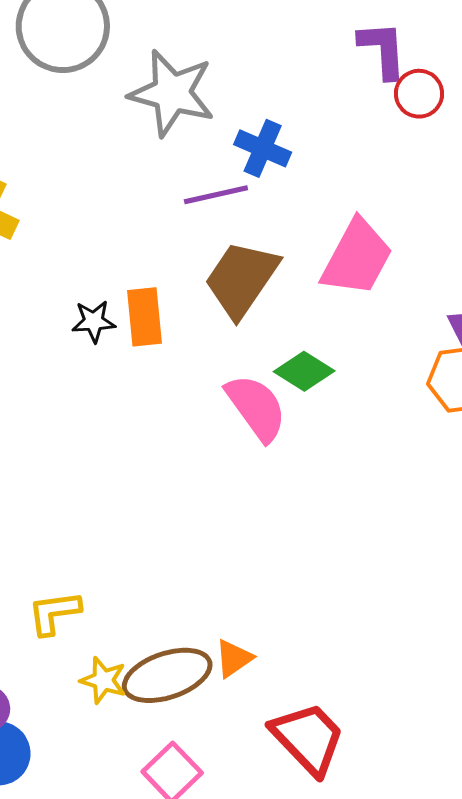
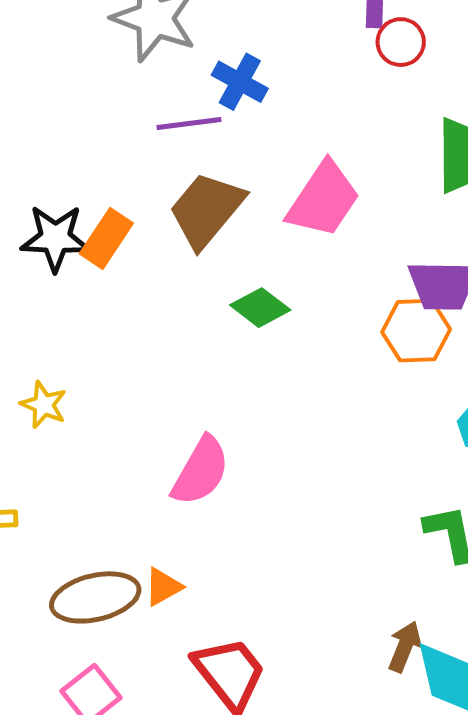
orange rectangle: (145, 317) -> (106, 238), turned 34
black star: (94, 321) -> (55, 238), size x1.6
pink semicircle: (256, 408) -> (201, 471), moved, turned 60
yellow star: (103, 680) -> (44, 405), moved

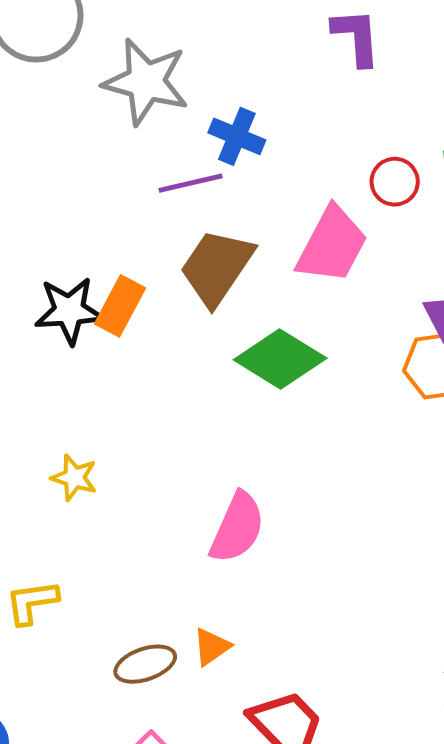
red circle: (401, 42) -> (395, 182), moved
green diamond: (260, 308) -> (280, 359), size x1.5
brown ellipse: (95, 597) -> (145, 664), size x0.7

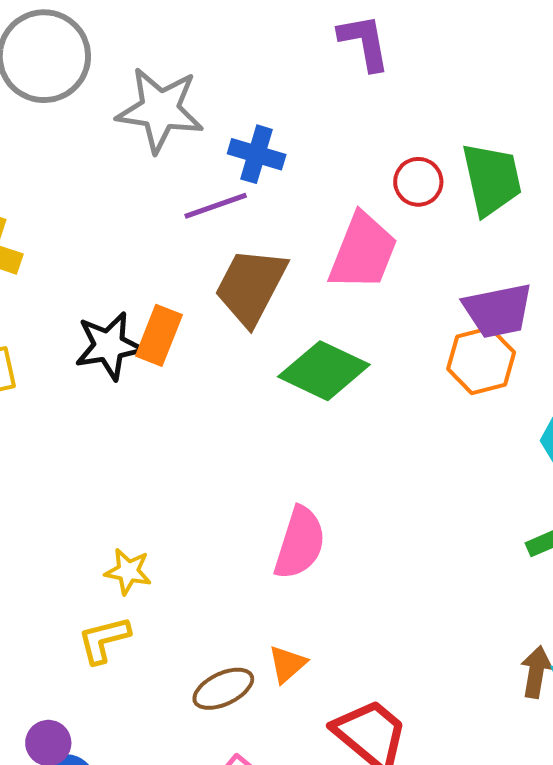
yellow star: (74, 478) -> (128, 571), moved

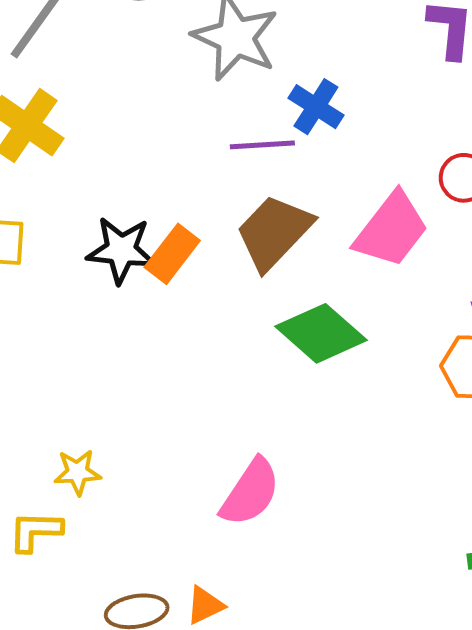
yellow star: (128, 571) -> (77, 472), turned -30

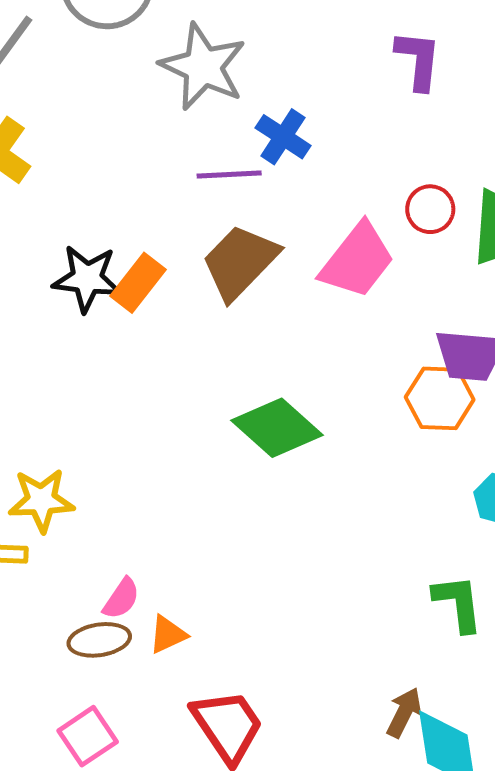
green diamond: (321, 333) -> (277, 428), moved
yellow star: (77, 472) -> (41, 500), size x1.4
pink semicircle: (250, 492) -> (121, 599), moved, size x0.6

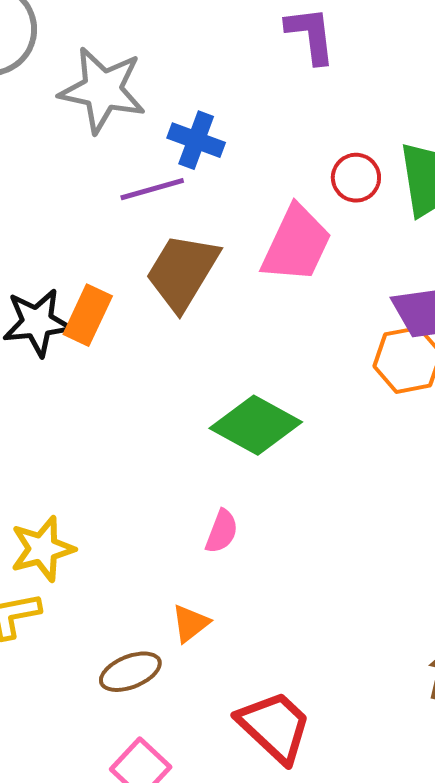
pink semicircle: (121, 599) -> (222, 531), moved
orange triangle: (168, 634) -> (190, 623), moved

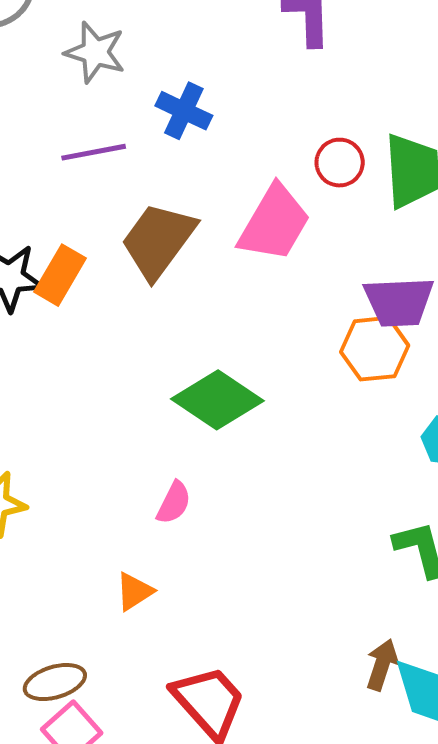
gray star: (103, 90) -> (95, 52), size x0.7
purple line: (152, 189) -> (94, 152), moved
brown ellipse: (130, 672) -> (55, 682), moved

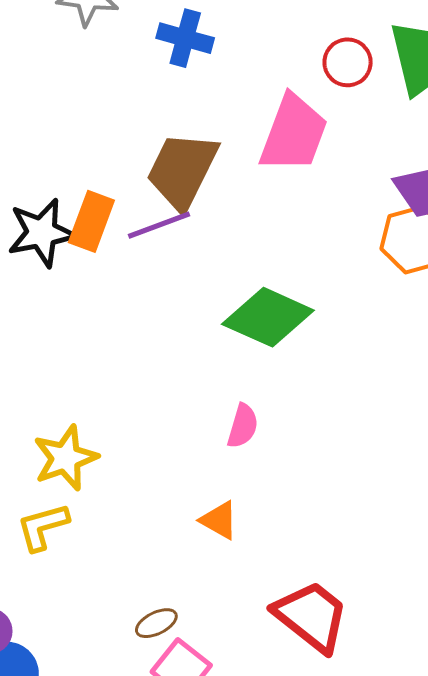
purple line: (94, 152) -> (159, 225), moved
orange triangle: (134, 591) -> (219, 520), turned -48
brown ellipse: (55, 682) -> (156, 623), size x0.7

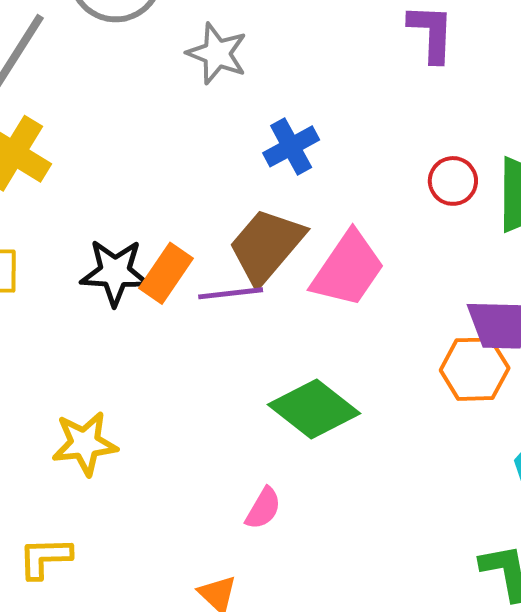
blue cross: (185, 38) -> (291, 146), moved, turned 32
pink trapezoid: (294, 133) -> (348, 269), moved
yellow star: (66, 458) -> (85, 444), moved

